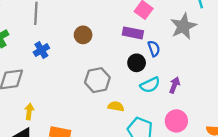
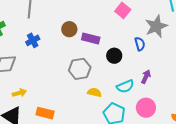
purple rectangle: (133, 33) -> (91, 38), moved
blue semicircle: (154, 49) -> (140, 44), moved
cyan semicircle: (150, 85) -> (125, 86), moved
yellow arrow: (29, 112) -> (19, 93), turned 64

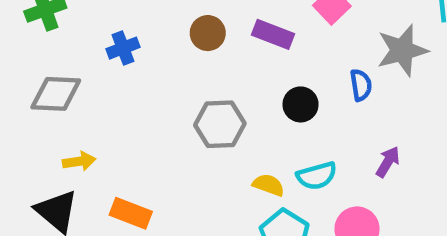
purple rectangle: (91, 38) -> (273, 34), moved
purple arrow: (146, 77) -> (388, 162), moved
yellow semicircle: (94, 92) -> (269, 185), moved

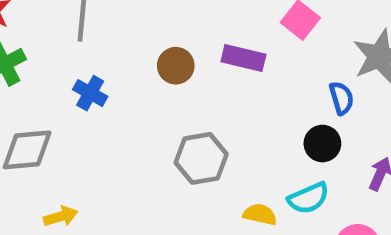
blue cross: (123, 48) -> (90, 93), turned -32
black circle: (301, 104) -> (322, 144), moved

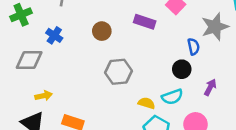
brown circle: (176, 66) -> (102, 31), moved
blue cross: (90, 93) -> (54, 35), moved

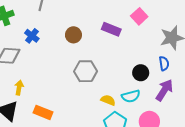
blue semicircle: (194, 47) -> (164, 64), moved
purple arrow: (210, 87) -> (164, 90), size x1.5
yellow arrow: (44, 96) -> (19, 88), turned -72

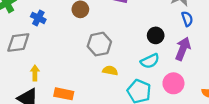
blue semicircle: (164, 64) -> (187, 19), moved
yellow semicircle: (108, 100) -> (110, 71), moved

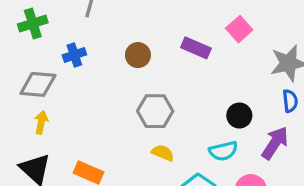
blue cross: (38, 18) -> (74, 55), turned 32
yellow arrow: (35, 73) -> (41, 122), moved

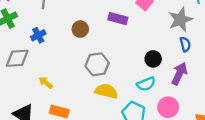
yellow arrow: (41, 122) -> (46, 83), moved, turned -56
yellow semicircle: (163, 153) -> (106, 91), size x1.5

